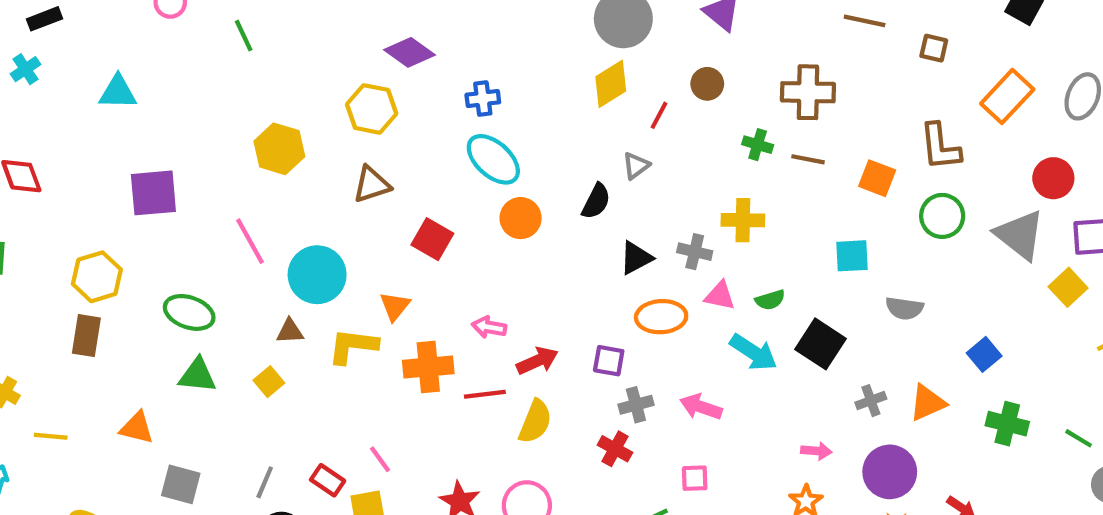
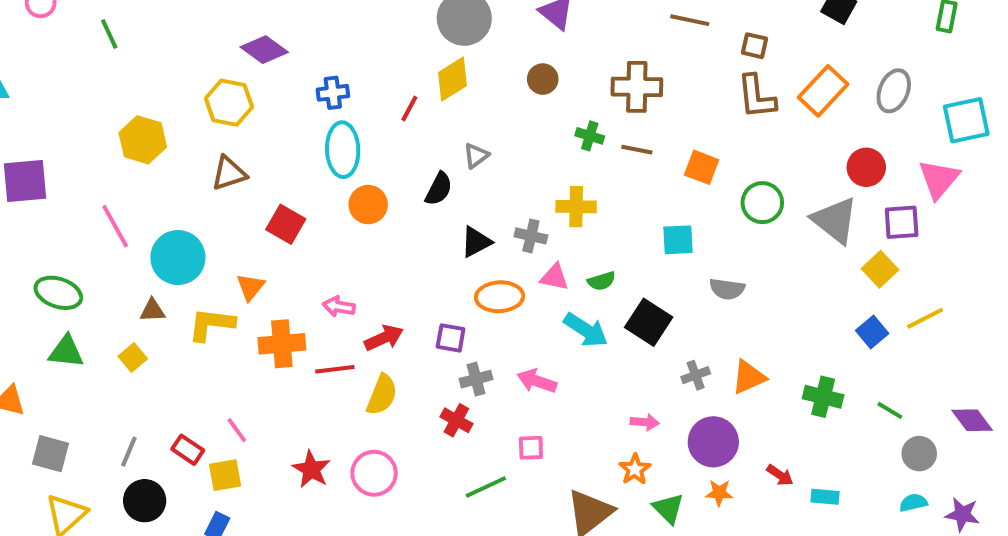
red line: (659, 115) -> (409, 108), moved
brown L-shape: (940, 147) -> (756, 97), moved
cyan ellipse: (493, 159) -> (343, 150), turned 46
blue square: (984, 354) -> (872, 332), moved

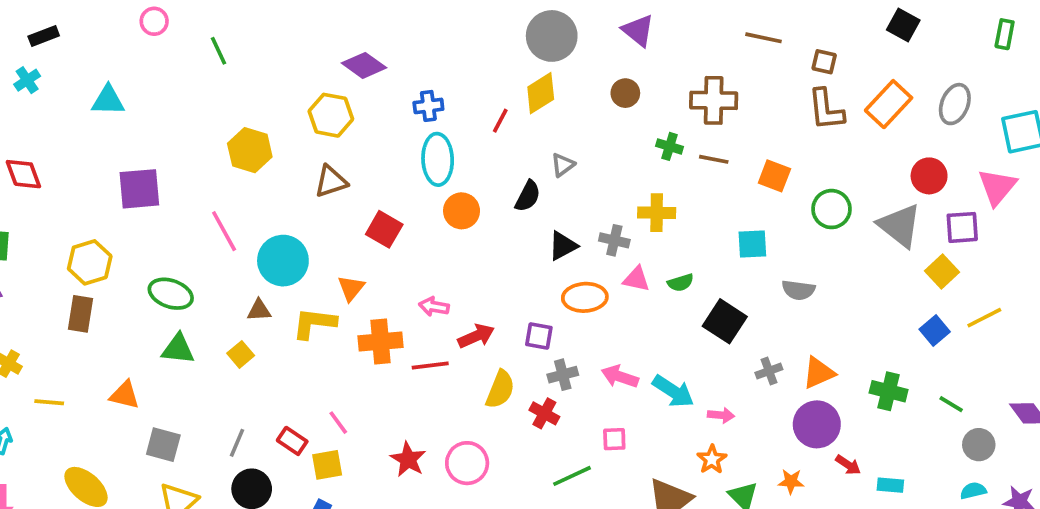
cyan arrow: (586, 330) -> (673, 391), moved
yellow semicircle: (382, 395) -> (500, 389), moved
purple circle: (713, 442) -> (817, 424), moved

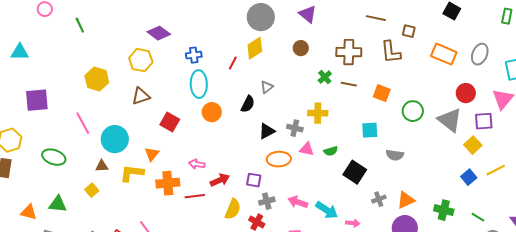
orange rectangle: (889, 104) -> (444, 54), turned 70
brown L-shape: (826, 110) -> (391, 52), moved
green cross: (670, 146) -> (325, 77), turned 32
green triangle: (178, 349) -> (58, 204), moved

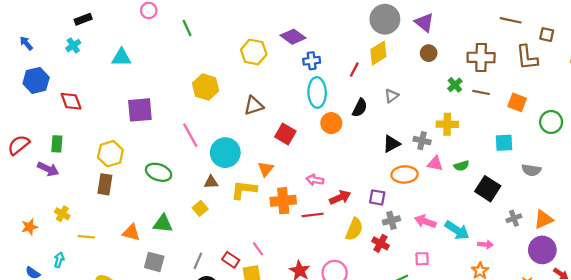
purple triangle: (308, 14) -> (424, 22), moved
purple diamond: (159, 33) -> (293, 37), moved
yellow hexagon: (141, 60) -> (254, 52), moved
black semicircle: (248, 104) -> (360, 108), moved

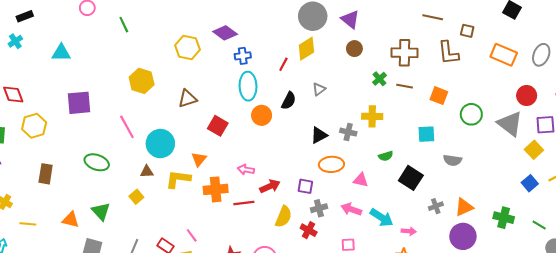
yellow hexagon: (110, 154) -> (34, 126), moved
pink triangle: (435, 164) -> (361, 180), moved
green triangle: (163, 224) -> (101, 211), turned 42

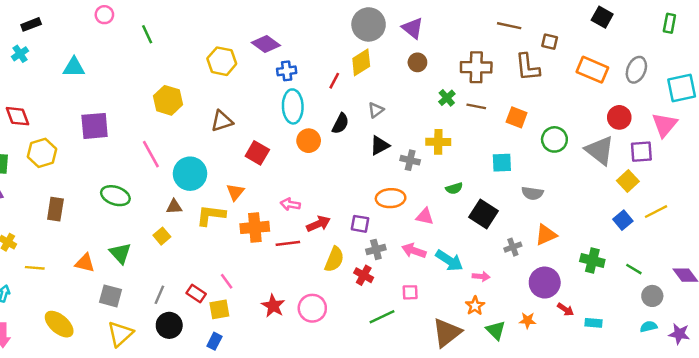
black triangle: (319, 135) -> (380, 146), moved
orange triangle: (464, 207) -> (546, 235), moved

